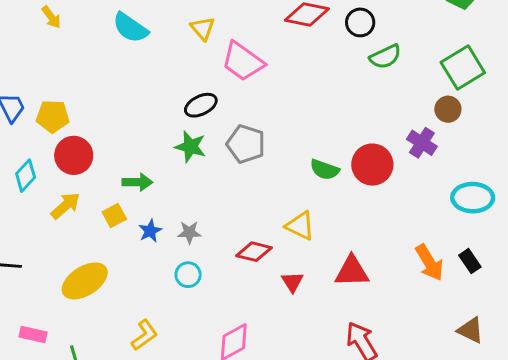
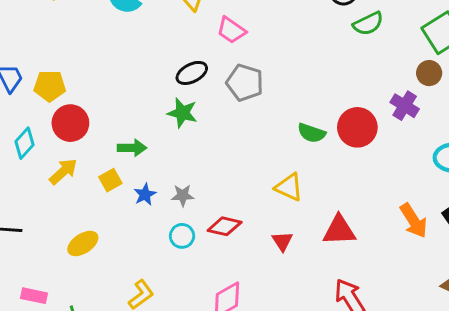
pink trapezoid: (243, 61) -> (231, 30), size x0.7
gray pentagon: (246, 144) -> (245, 83), moved
red diamond: (254, 252) -> (225, 226), moved
yellow ellipse: (85, 281) -> (83, 243), size x0.7

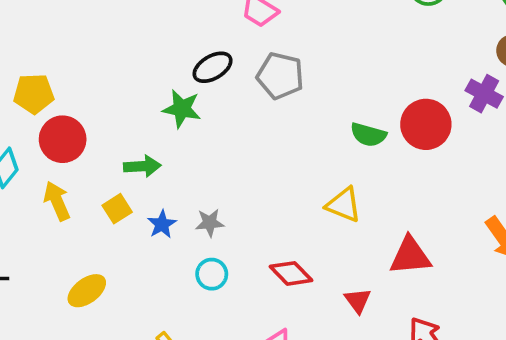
green star: (182, 113) -> (182, 109), moved
yellow arrow: (63, 171) -> (57, 201), turned -68
red diamond: (225, 226) -> (291, 273), moved, turned 36
red triangle: (282, 241) -> (358, 301), moved

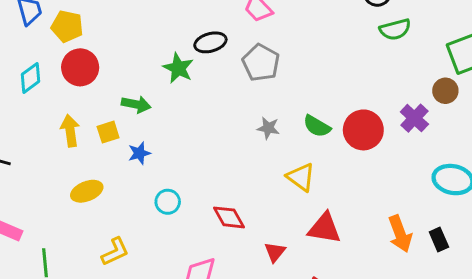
yellow arrow: (57, 201) -> (70, 131), moved
yellow triangle: (344, 205) -> (301, 177), moved
gray star: (210, 223) -> (268, 128), moved
yellow ellipse: (87, 291) -> (87, 191), moved

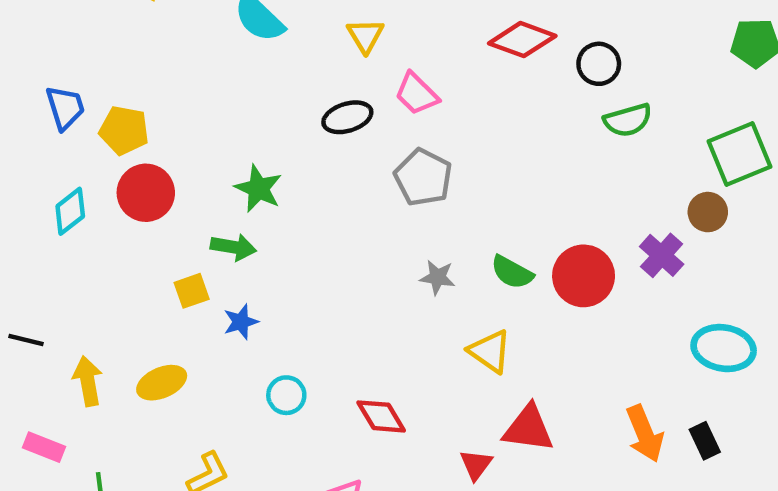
black ellipse: (210, 42) -> (347, 117), moved
green star: (178, 68) -> (258, 189), moved
yellow arrow: (70, 131) -> (88, 381), moved
red triangle: (275, 252) -> (476, 465), moved

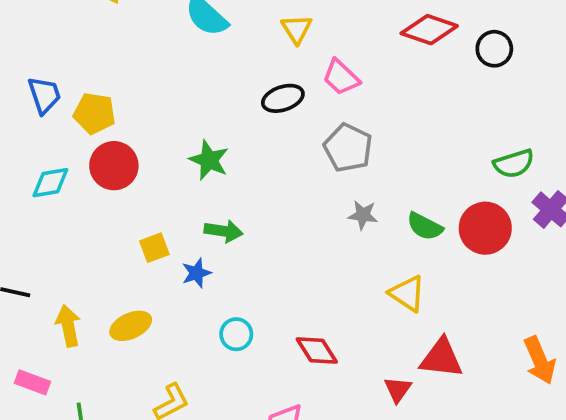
green semicircle: (628, 120) -> (514, 164), moved
cyan diamond: (70, 211) -> (50, 183), turned 30
green arrow: (233, 247) -> (224, 231), moved
gray star: (437, 277) -> (363, 215), moved

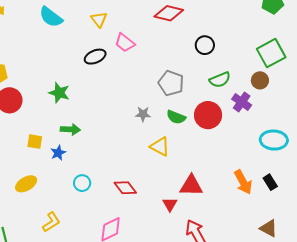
black circle: (494, 49) -> (205, 45), moved
gray pentagon: (348, 148) -> (171, 83), moved
yellow square: (154, 248) -> (35, 142), turned 35
yellow triangle: (407, 294) -> (160, 147), moved

